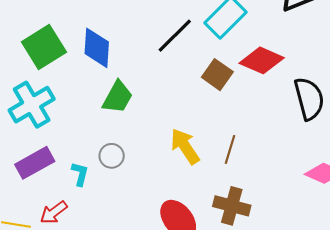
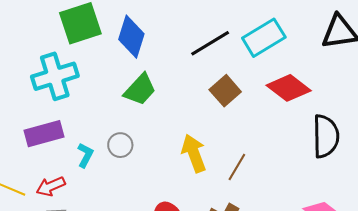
brown square: (217, 75) -> (225, 91), moved

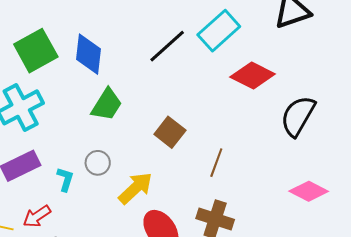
brown square: (225, 91) -> (170, 132), moved
black semicircle: (326, 136) -> (298, 116), turned -138
yellow arrow: (194, 153) -> (135, 188), moved, turned 78

